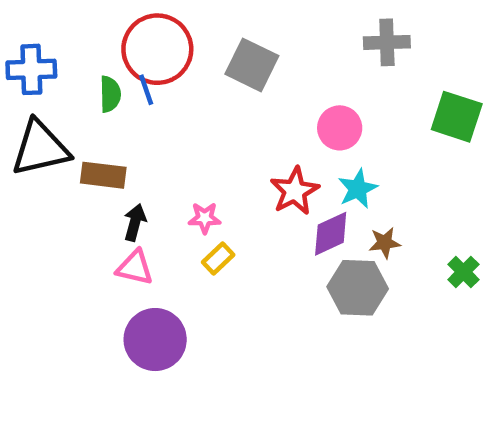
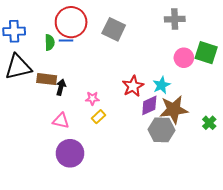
blue line: (146, 90) -> (66, 40), turned -72
pink circle: (340, 128) -> (184, 58), moved
black arrow: (135, 222) -> (61, 87), moved
brown star: (385, 243) -> (174, 110), size x2.0

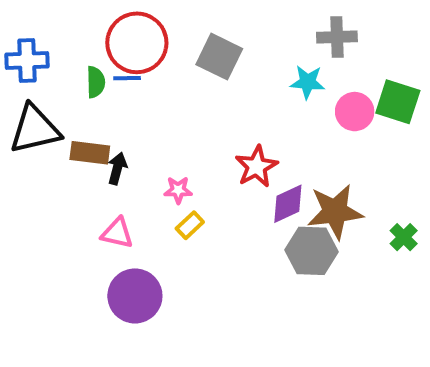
cyan star: (161, 85) -> (308, 82), moved, turned 30

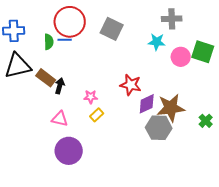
brown rectangle: (90, 153) -> (46, 78), turned 30
red star: (257, 166) -> (131, 85), turned -30

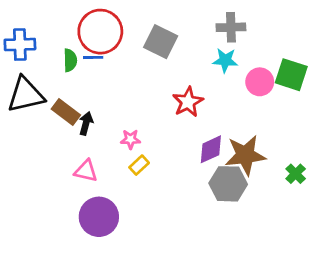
gray cross: (172, 19) -> (231, 27), moved
red star: (131, 85) -> (188, 102), moved, turned 30

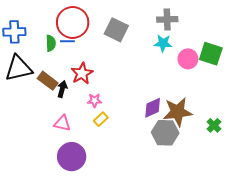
red star: (188, 102) -> (82, 73), moved

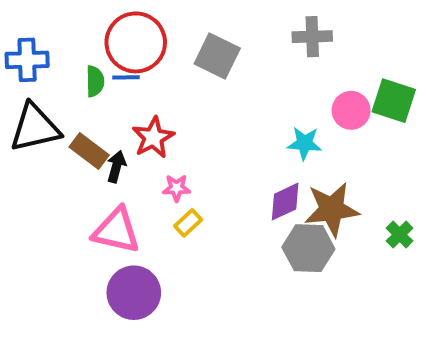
cyan star: (163, 43) -> (305, 143), moved
pink triangle: (62, 123) -> (116, 231), size x1.5

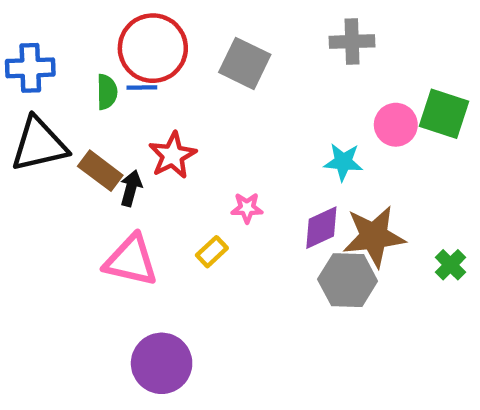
pink star: (176, 188) -> (247, 208), moved
purple circle: (134, 293) -> (162, 363), moved

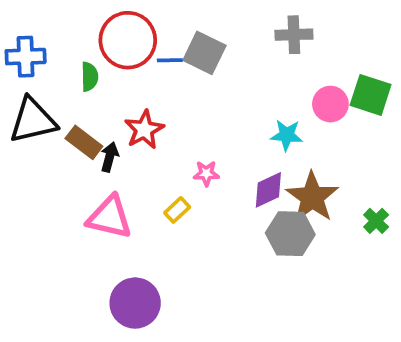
blue line: (142, 88) -> (170, 60), moved
brown star: (374, 236) -> (312, 197), turned -30

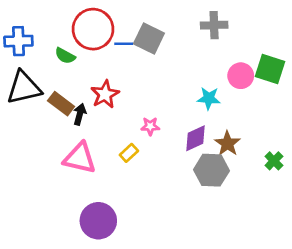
green semicircle: (89, 77) -> (65, 56), turned 120
brown star: (312, 197) -> (227, 144), size x0.7

